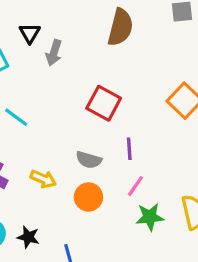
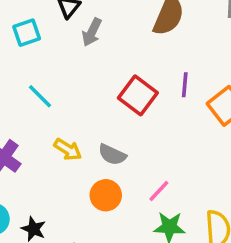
purple line: (129, 149) -> (185, 85), moved
yellow arrow: (43, 179) -> (68, 149), moved

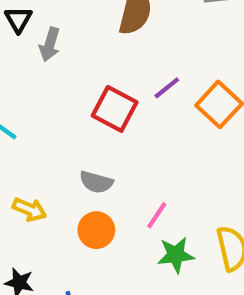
purple line: (185, 85) -> (167, 88), turned 55
yellow arrow: (68, 149) -> (29, 209), moved

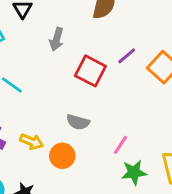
gray arrow: (50, 44) -> (57, 39), moved
orange circle: (96, 230) -> (62, 156), moved

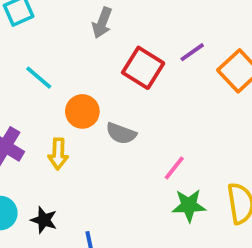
yellow arrow: (32, 142) -> (58, 154), turned 65
orange circle: (62, 156) -> (82, 111), moved

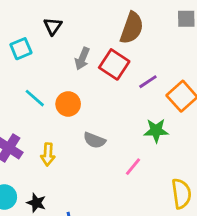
red square: (143, 68) -> (114, 64), moved
orange circle: (82, 111) -> (68, 104), moved
green star: (189, 205) -> (156, 131), moved

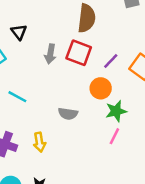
orange circle: (68, 104) -> (101, 88), moved
green star: (156, 131) -> (116, 111), moved
gray semicircle: (94, 140) -> (68, 114), moved

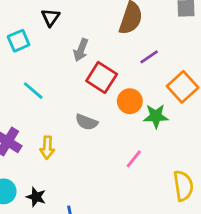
red square: (79, 53) -> (102, 77), moved
purple line: (111, 61) -> (149, 57), moved
green star: (116, 111) -> (156, 116), moved

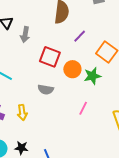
gray arrow: (81, 50) -> (25, 35), moved

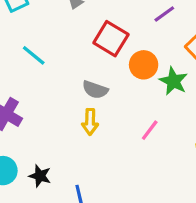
green star: (92, 76) -> (173, 81), turned 30
yellow arrow: (22, 112) -> (90, 122), moved

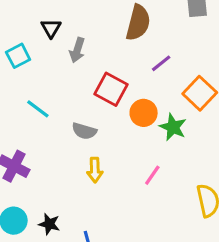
gray semicircle: (95, 90) -> (84, 131), moved

